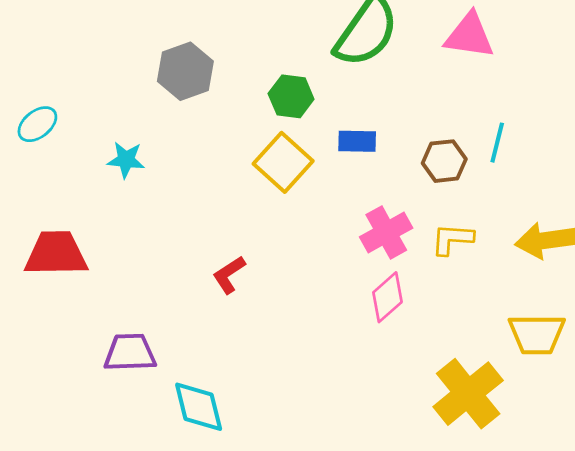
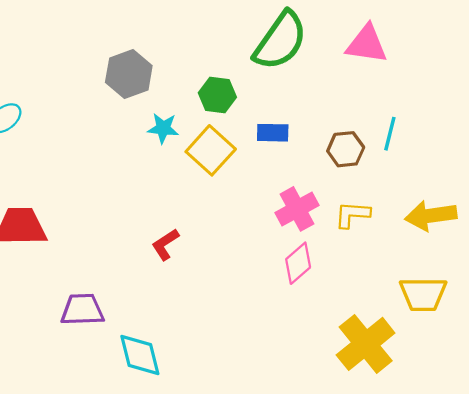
cyan star: (126, 160) -> (163, 128), moved

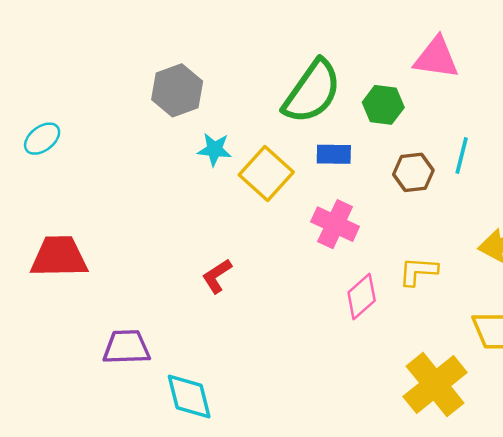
green semicircle: (280, 41) -> (312, 92), moved
green hexagon: (217, 95) -> (383, 105), moved
pink cross: (297, 209) -> (335, 224), moved, turned -36
yellow L-shape: (352, 215) -> (418, 271), moved

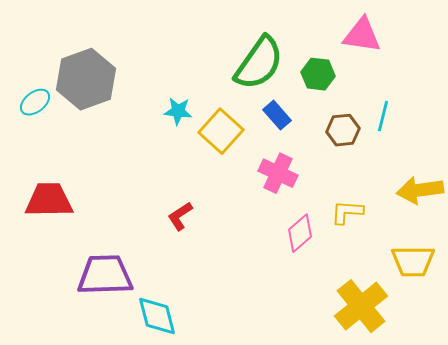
gray hexagon: (177, 90) -> (86, 79), moved, size x1.4
blue rectangle: (334, 154) -> (277, 115), turned 48
purple trapezoid: (126, 347) -> (105, 275), size x1.4

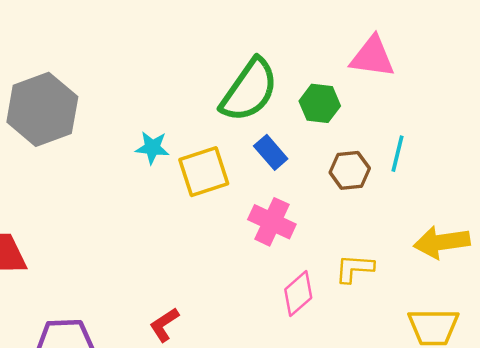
yellow square: (221, 131) -> (204, 172), turned 30
red L-shape: (180, 216) -> (164, 325), moved

